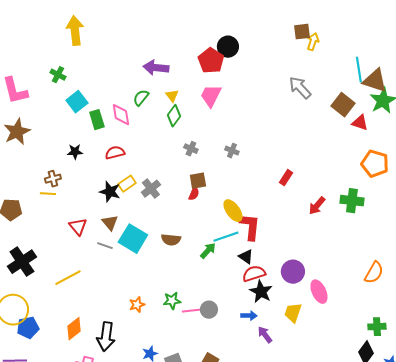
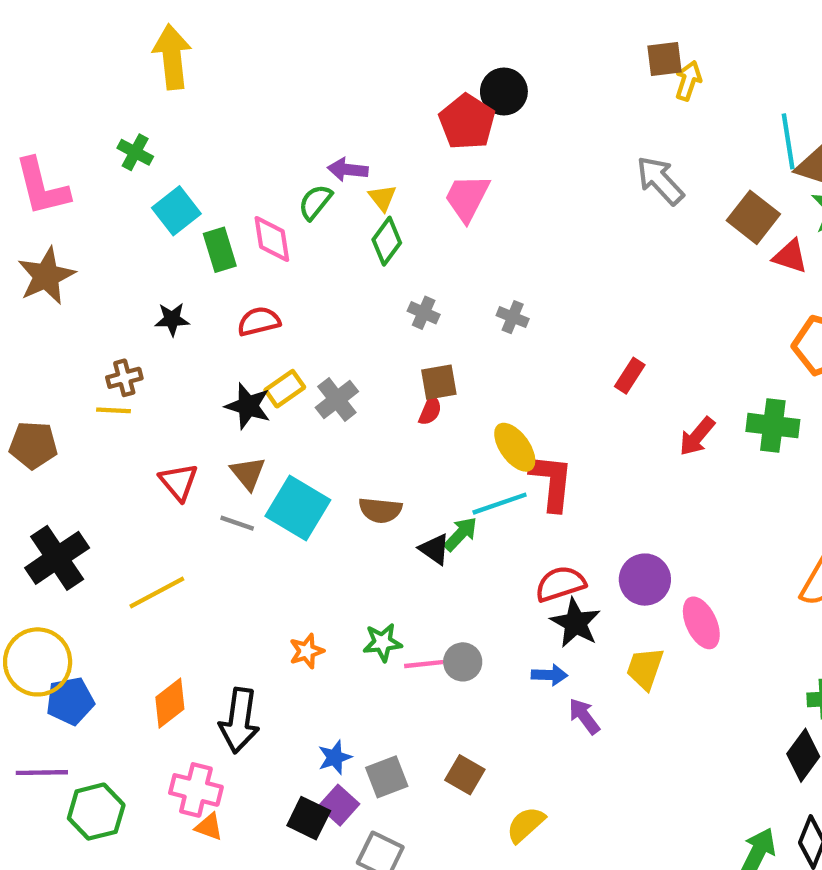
purple arrow: (156, 68) -> (348, 170), moved, size x0.7
black triangle: (246, 257) -> (435, 549), moved

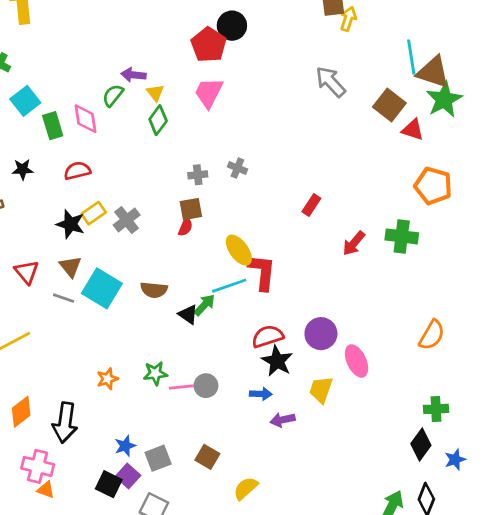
gray cross: (424, 313) -> (198, 175), moved, turned -30
purple arrow: (584, 716) -> (283, 420), turned -65

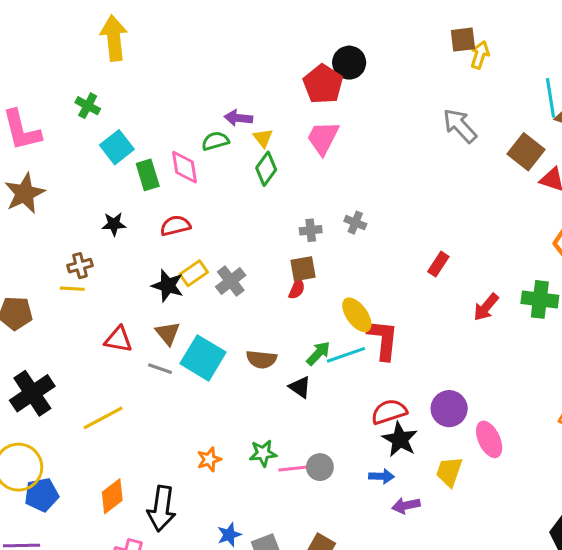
green semicircle: (113, 95) -> (215, 141), turned 35
red triangle: (27, 272) -> (118, 339), turned -40
green arrow: (205, 305) -> (318, 353), moved

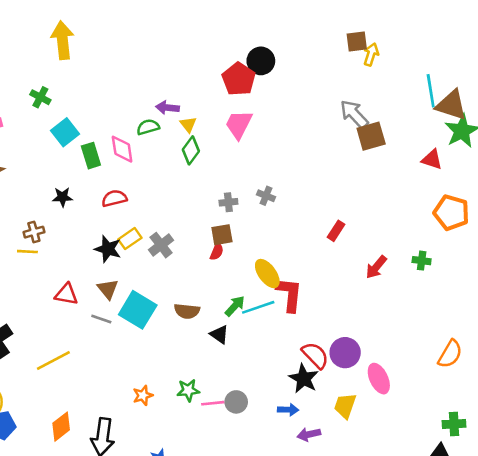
brown square: (526, 152) -> (371, 136), moved, turned 36
green cross: (540, 299) -> (422, 261), size x0.6
red semicircle: (389, 412) -> (315, 355), moved, turned 64

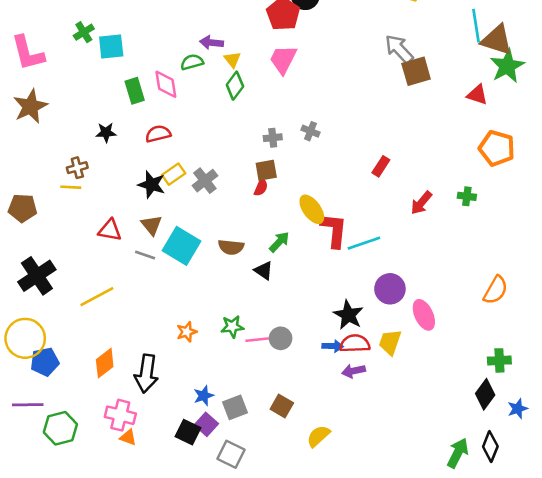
green cross: (40, 97) -> (84, 32), turned 30
cyan square: (65, 132) -> (111, 46), moved, turned 32
cyan line: (258, 307) -> (364, 243), moved
red semicircle: (315, 355) -> (355, 344), moved, turned -48

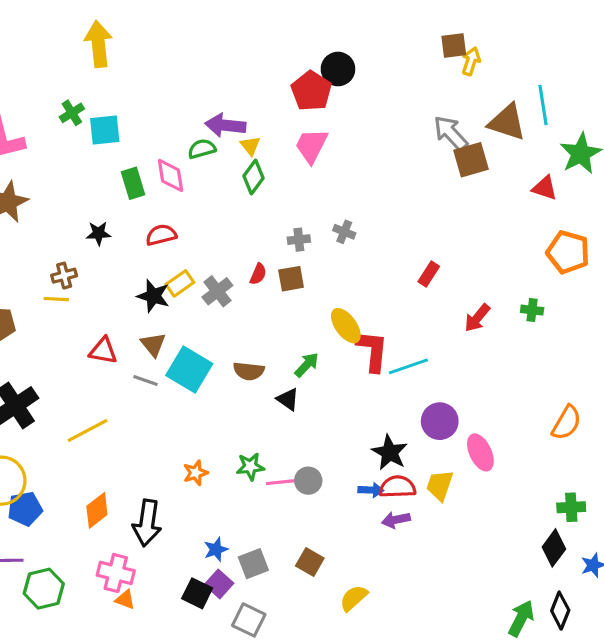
brown triangle: (497, 40) -> (507, 122), moved
purple arrow: (211, 43) -> (225, 125), size x1.4
red semicircle: (261, 187) -> (258, 274), moved

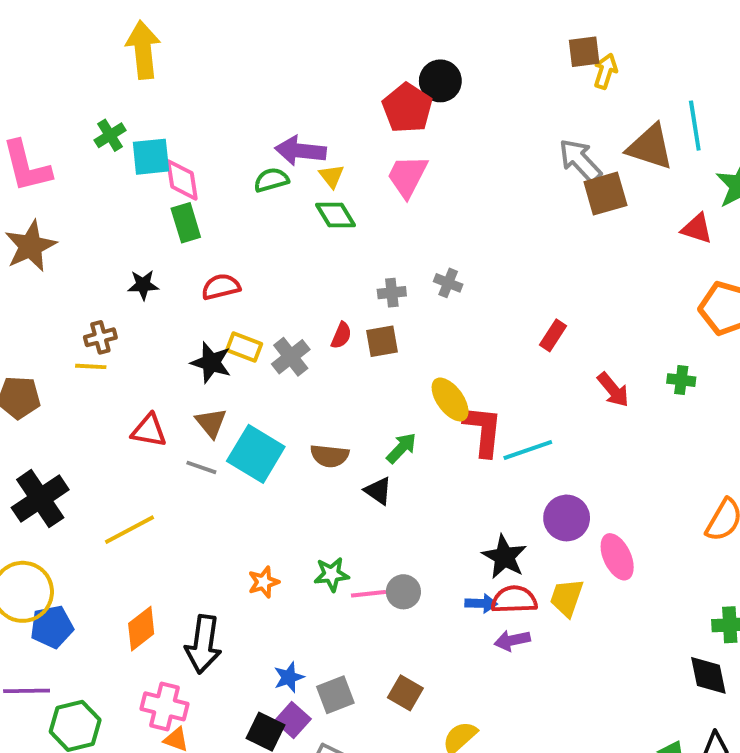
pink diamond: (171, 175) -> (182, 180), moved
green diamond: (253, 177) -> (335, 215), turned -68
yellow rectangle: (180, 283) -> (244, 347), turned 56
red arrow: (477, 318) -> (613, 390), turned -80
black diamond: (554, 548) -> (708, 675), turned -48

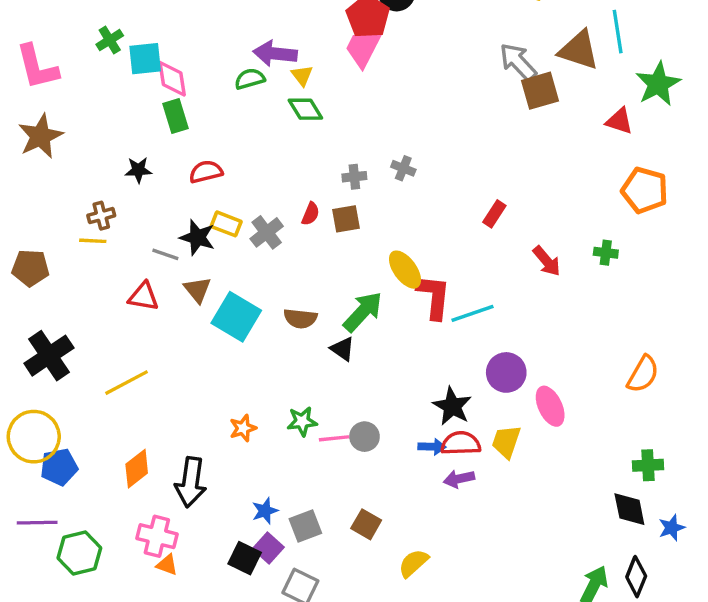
pink trapezoid: (407, 176) -> (363, 48), moved
green arrow: (401, 448) -> (363, 312), size x1.5
gray line: (201, 467) -> (165, 254), moved

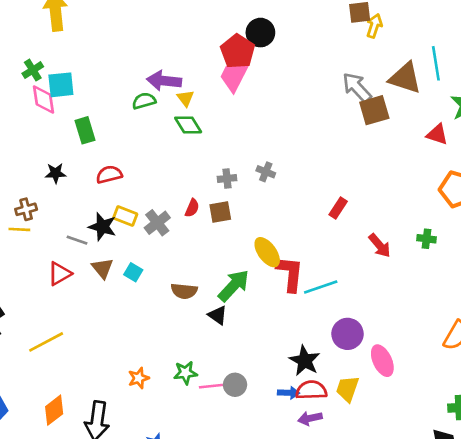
pink diamond: (172, 79) -> (43, 99), moved
red triangle: (143, 297) -> (60, 274), turned -40
cyan square: (236, 317) -> (133, 272), moved, size x0.5

